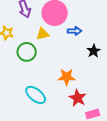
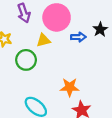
black star: (94, 51) -> (100, 29), moved

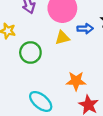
yellow triangle: (43, 40) -> (62, 38), moved

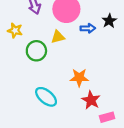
yellow triangle: (62, 38) -> (58, 37), moved

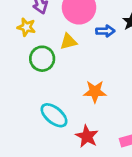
yellow star: (15, 30) -> (26, 27), moved
red star: (91, 100) -> (87, 136), moved

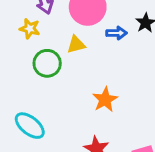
orange star: (95, 92) -> (105, 100), turned -30
cyan ellipse: (54, 115) -> (30, 126), moved

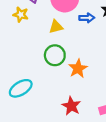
green circle: (47, 63) -> (55, 55), moved
cyan ellipse: (30, 126) -> (21, 88), turned -70

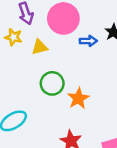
yellow triangle: (56, 27) -> (40, 47), moved

